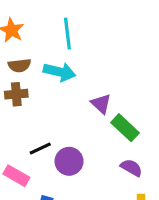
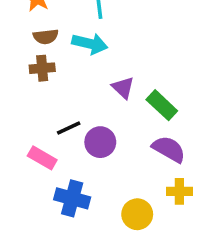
purple triangle: (101, 104) -> (123, 88), moved
purple semicircle: (131, 168) -> (169, 149), size x1.4

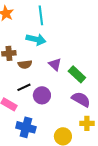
brown semicircle: (46, 37) -> (25, 64), moved

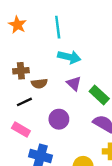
cyan arrow: (36, 39) -> (69, 57), moved
black line: (24, 87) -> (24, 102), moved

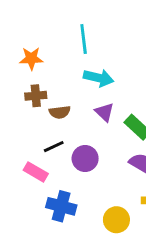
orange star: (17, 25) -> (31, 58), moved, turned -30
black line: (24, 102) -> (54, 147), moved

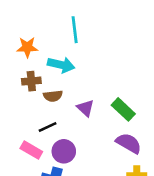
cyan arrow: (99, 78) -> (61, 65), moved
purple triangle: (104, 112) -> (85, 108), moved
purple circle: (85, 158) -> (64, 151), moved

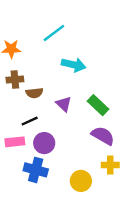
cyan line: (75, 30) -> (54, 33), turned 60
cyan arrow: (61, 65) -> (74, 65), moved
pink rectangle: (31, 150) -> (15, 142), turned -36

